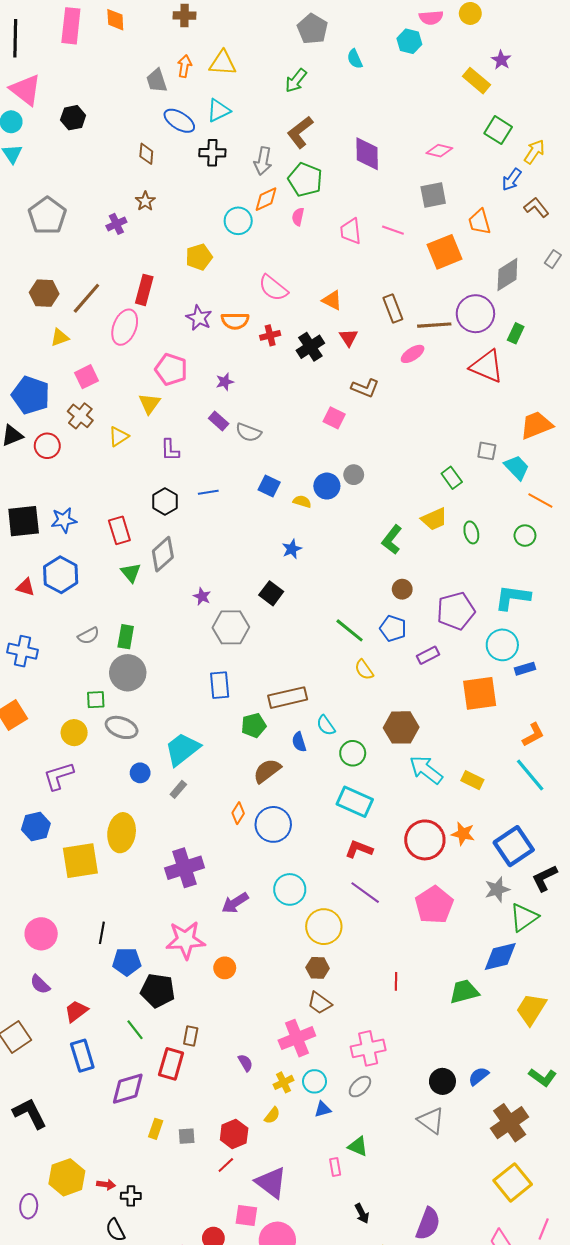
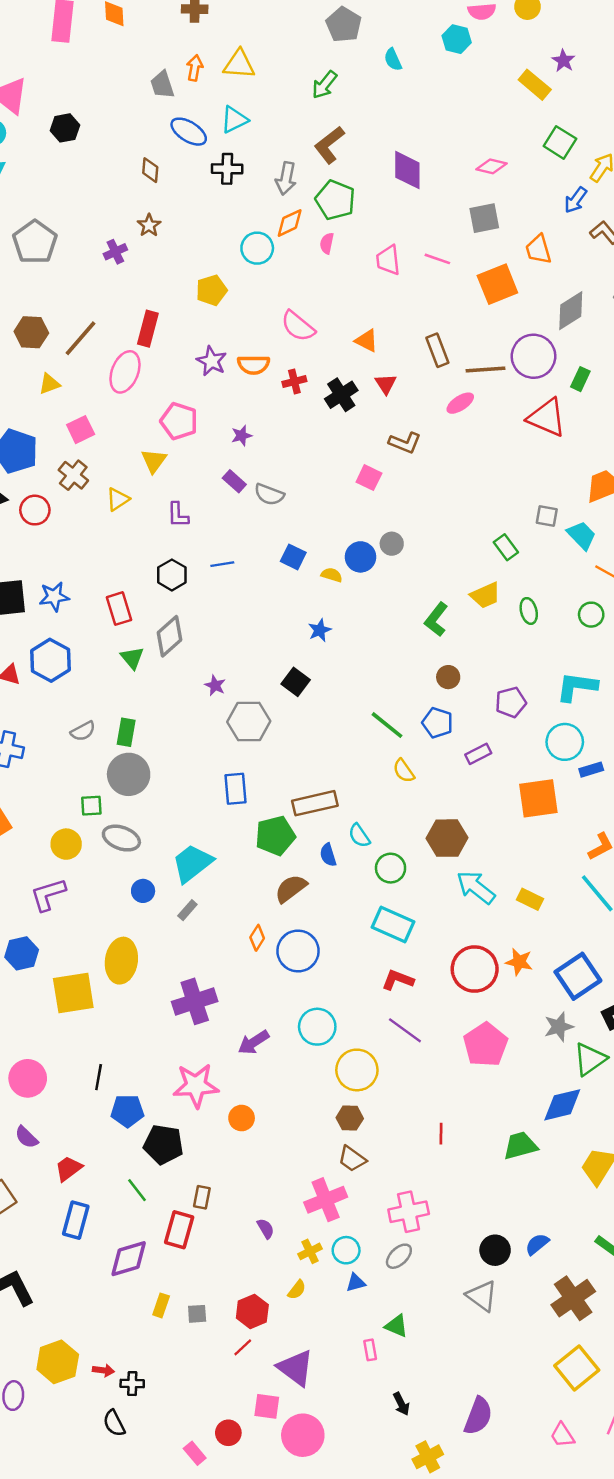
purple pentagon: (456, 611) -> (511, 702), size x0.7
green pentagon: (254, 725) -> (275, 836), size x1.4
blue rectangle: (82, 1056) -> (76, 1220), turned 32

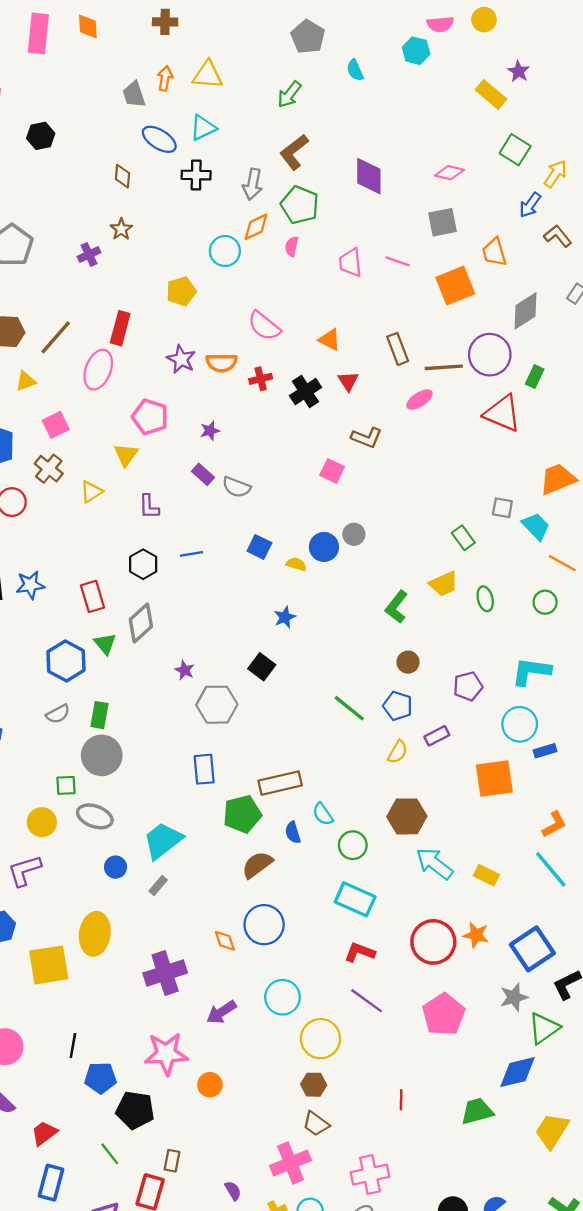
blue hexagon: (51, 660) -> (66, 661), moved
yellow semicircle: (404, 771) -> (398, 752), moved, turned -115
orange diamond: (257, 938) -> (225, 941), moved, turned -50

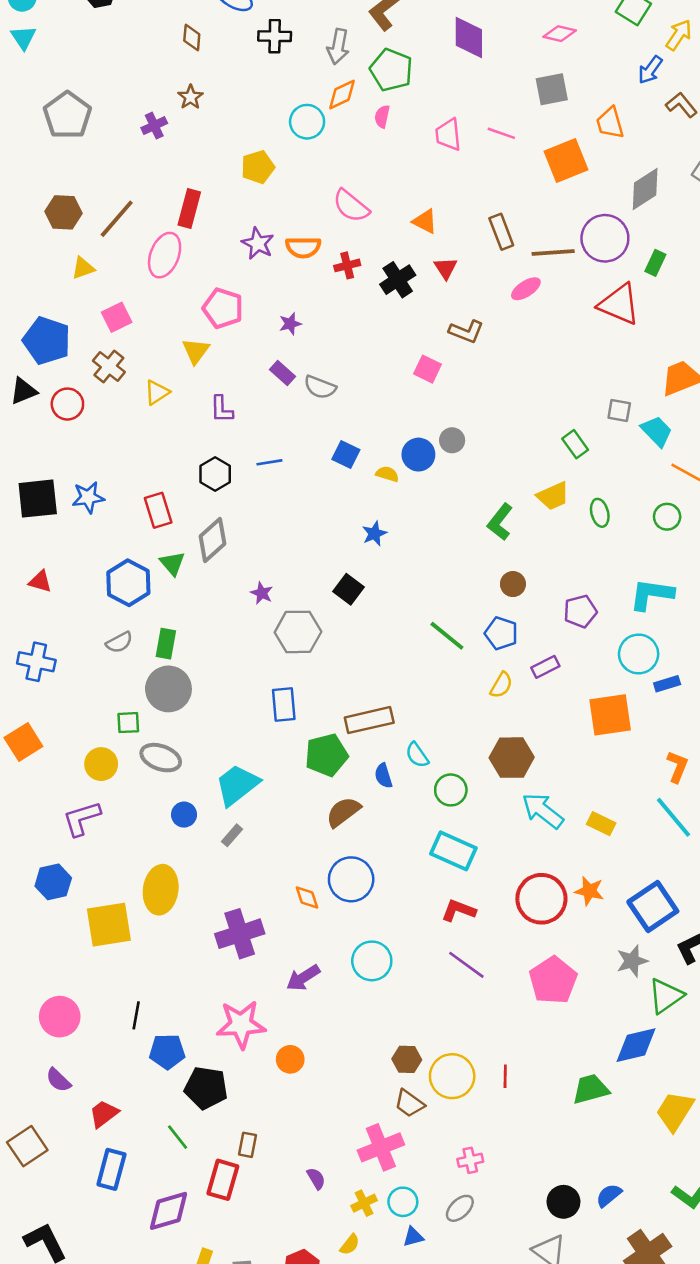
orange L-shape: (554, 824) -> (677, 767), turned -40
yellow circle: (320, 1039) -> (452, 1076), moved
pink cross: (370, 1175) -> (470, 1160), size x0.6

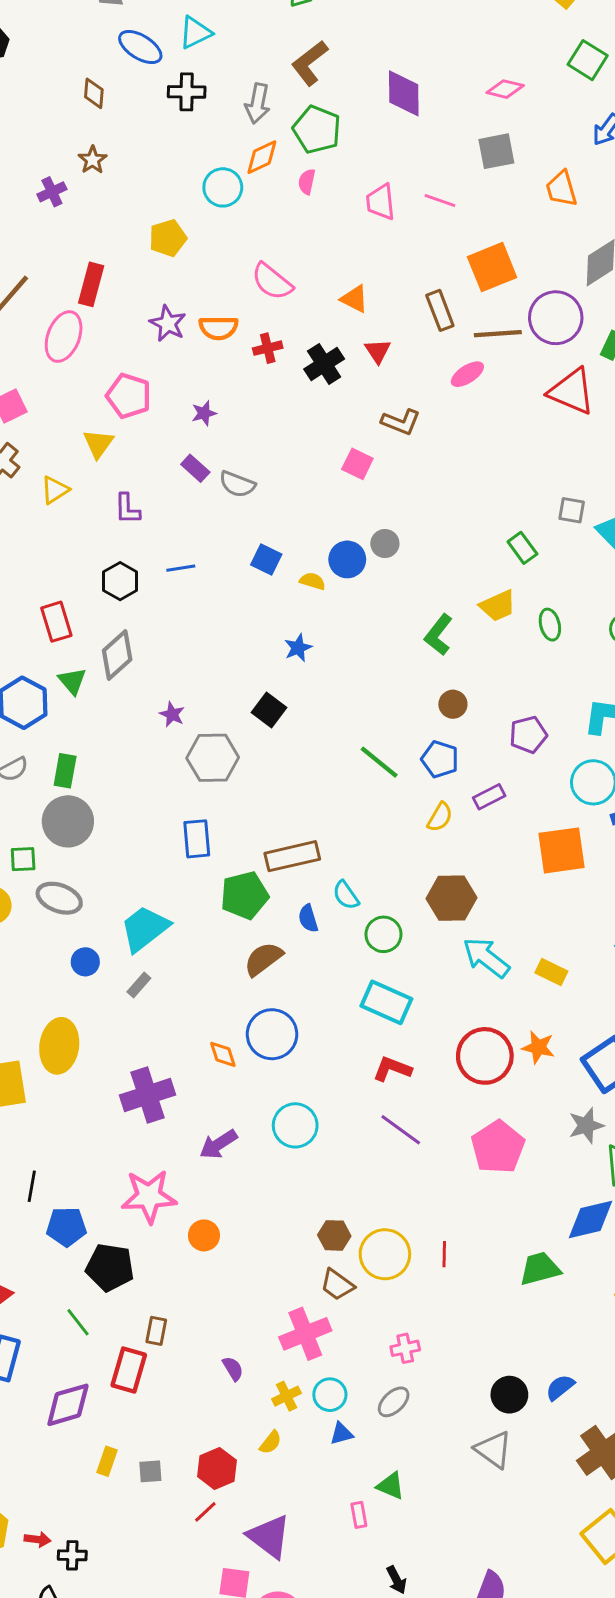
orange square: (566, 161) -> (492, 267), moved

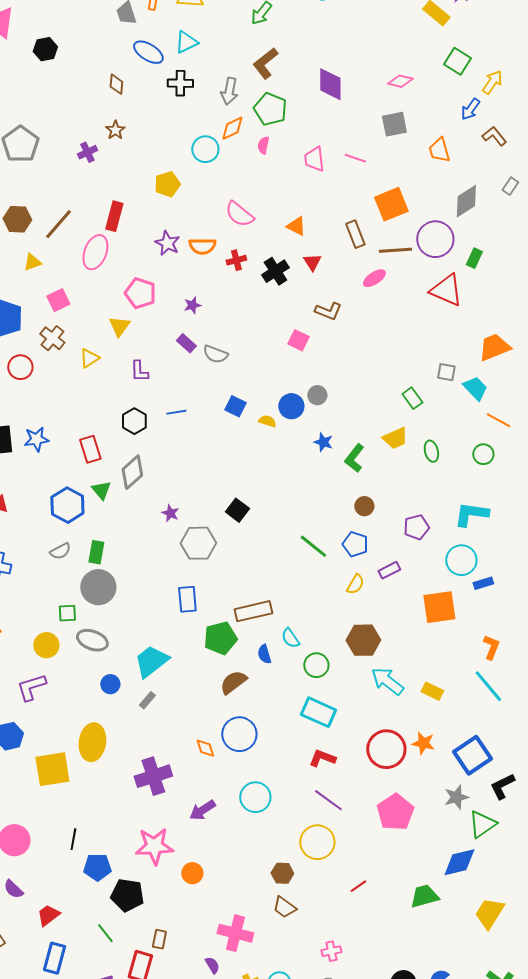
blue star: (298, 648) -> (323, 442), moved, turned -30
yellow circle: (385, 1254) -> (317, 842), moved
red line: (444, 1254) -> (358, 886), turned 54
pink cross: (305, 1334) -> (235, 933), moved, turned 36

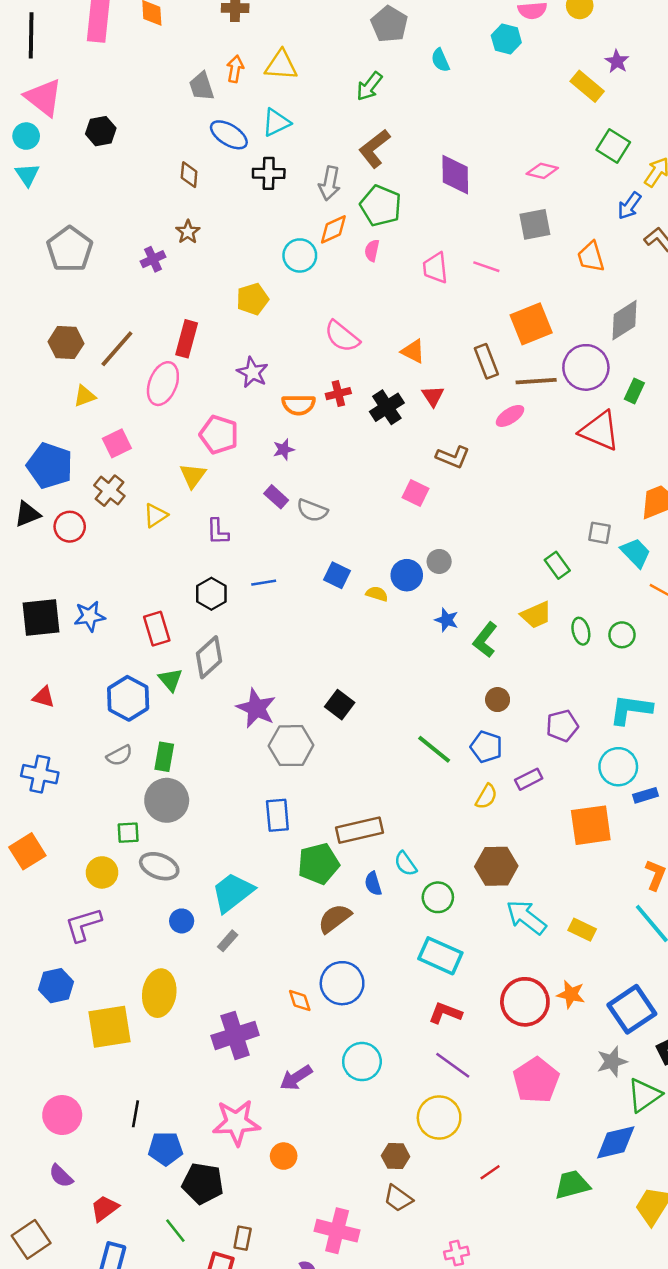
orange semicircle: (202, 246) -> (299, 405), moved
green circle: (483, 454) -> (622, 635), moved
purple star: (170, 513) -> (256, 708), size x1.8

